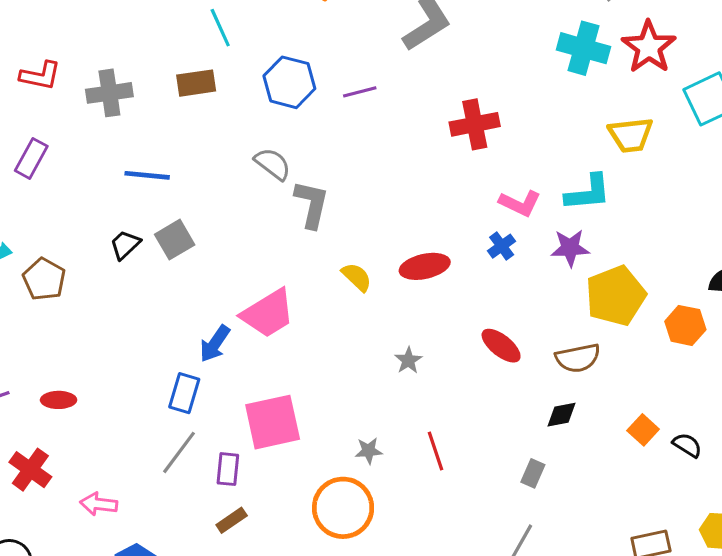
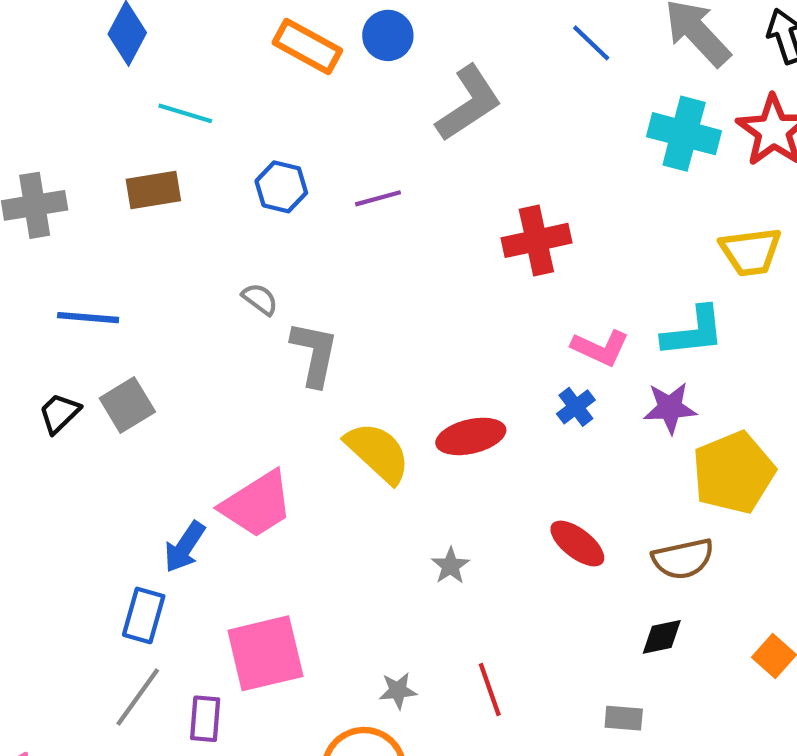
cyan line: (220, 28) -> (185, 113), turned -48
blue hexagon: (289, 82) -> (281, 187), size x0.7
gray semicircle: (273, 164) -> (260, 299), size x0.7
yellow semicircle: (357, 277) -> (378, 452), size x1.6
gray rectangle: (533, 473) -> (624, 718), turned 72

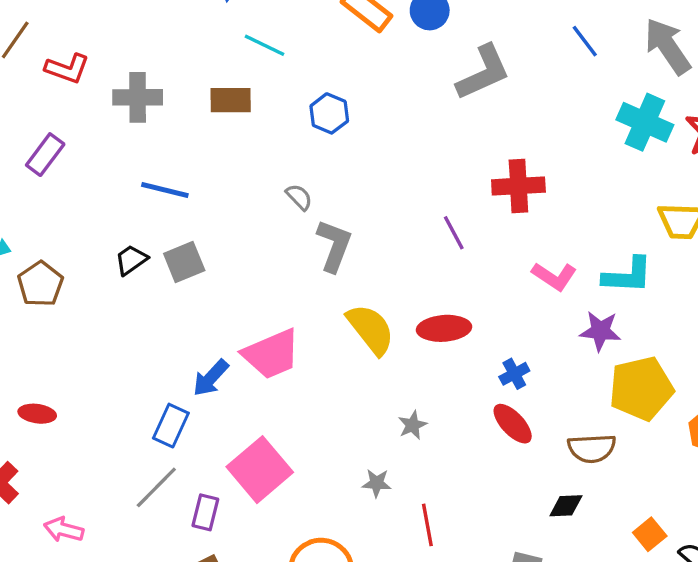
purple line: (378, 198) -> (454, 233), moved, turned 68
blue cross: (576, 407) -> (514, 374), moved
pink square: (265, 653) -> (260, 470), turned -36
gray star: (398, 691) -> (377, 483), moved

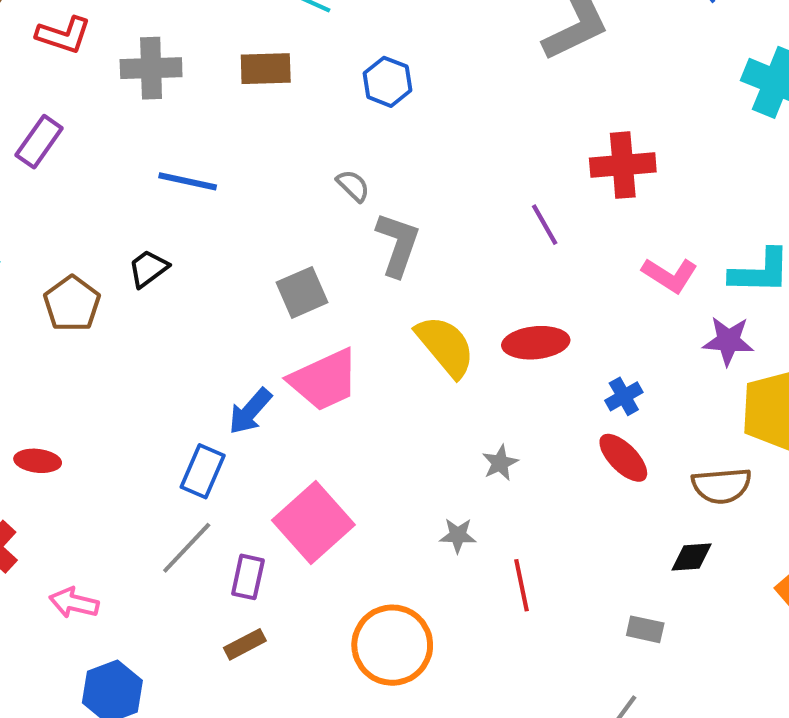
gray square: (184, 262) -> (302, 292), moved
brown pentagon: (40, 284) -> (72, 304), moved

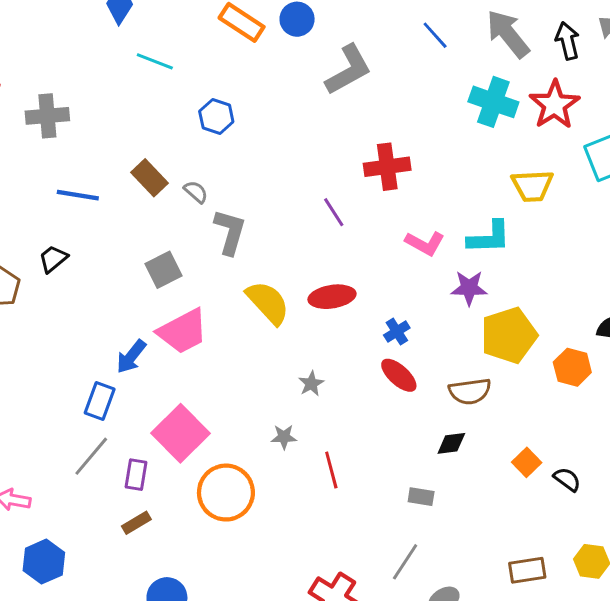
brown rectangle: (266, 69) -> (149, 178), moved, turned 51
orange circle: (392, 645) -> (226, 493), moved

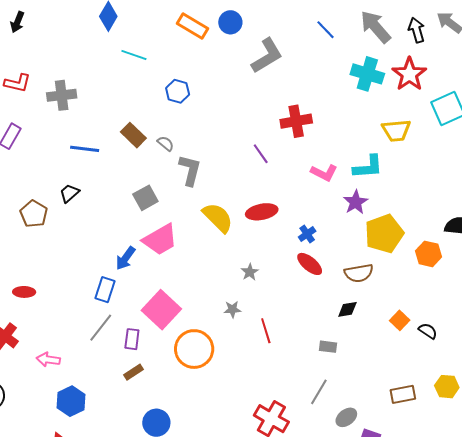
purple star: (469, 288) -> (356, 202), turned -30

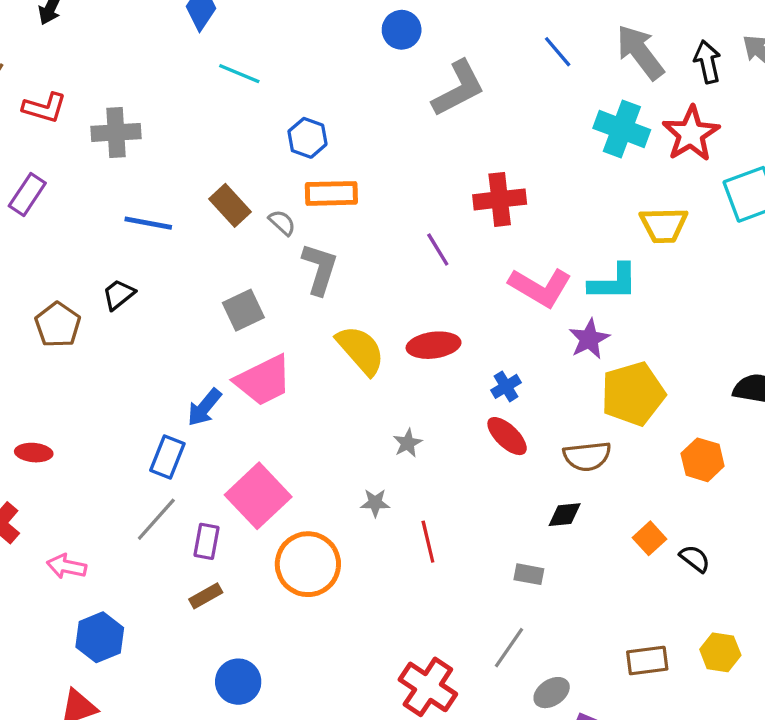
orange rectangle: (192, 26) -> (331, 193), moved, turned -36
pink L-shape: (324, 173) -> (540, 287), size x1.4
orange hexagon: (428, 254) -> (703, 460), moved

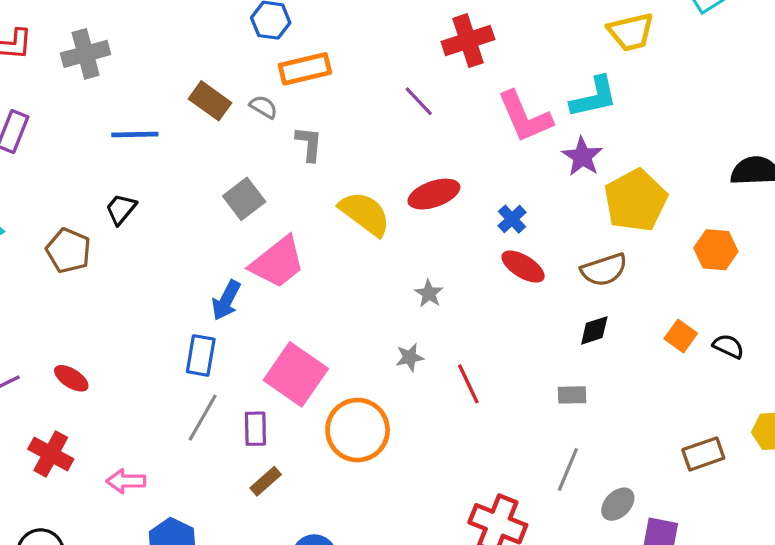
gray L-shape: (320, 269) -> (309, 144), size x0.7
pink L-shape: (540, 287) -> (525, 117), turned 48
red ellipse: (34, 453) -> (71, 378), turned 40

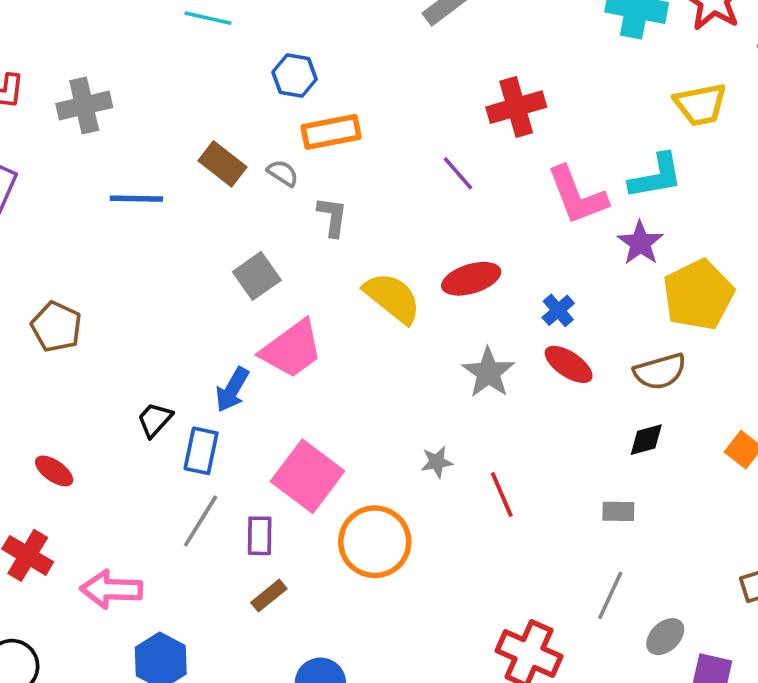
black trapezoid: (121, 209) -> (155, 420), moved
gray star: (429, 293) -> (488, 373), moved, size x1.6
pink arrow: (126, 481) -> (111, 589), size x1.4

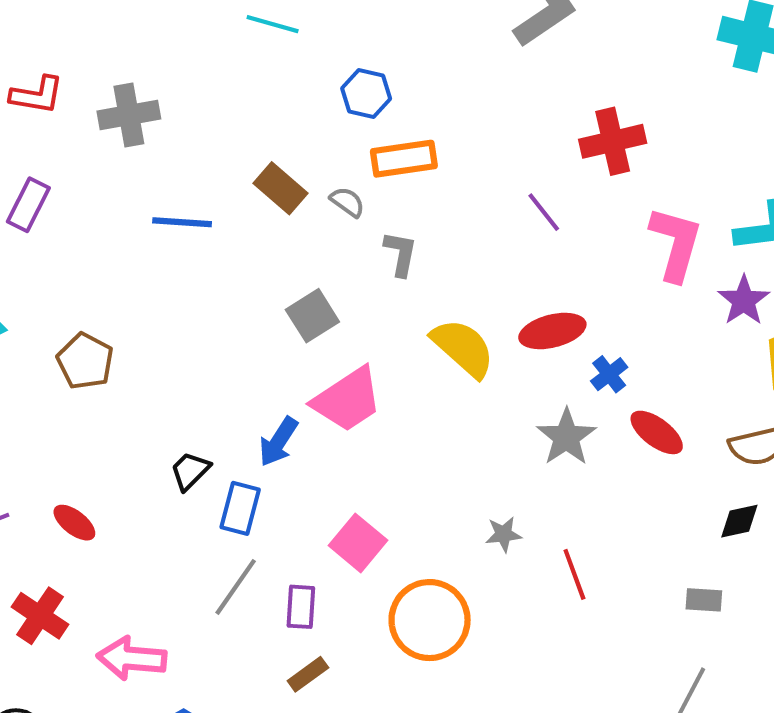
pink L-shape: (577, 195) -> (676, 244), turned -146
blue cross: (558, 310) -> (609, 374), moved
pink square: (308, 476) -> (358, 543), size x0.7

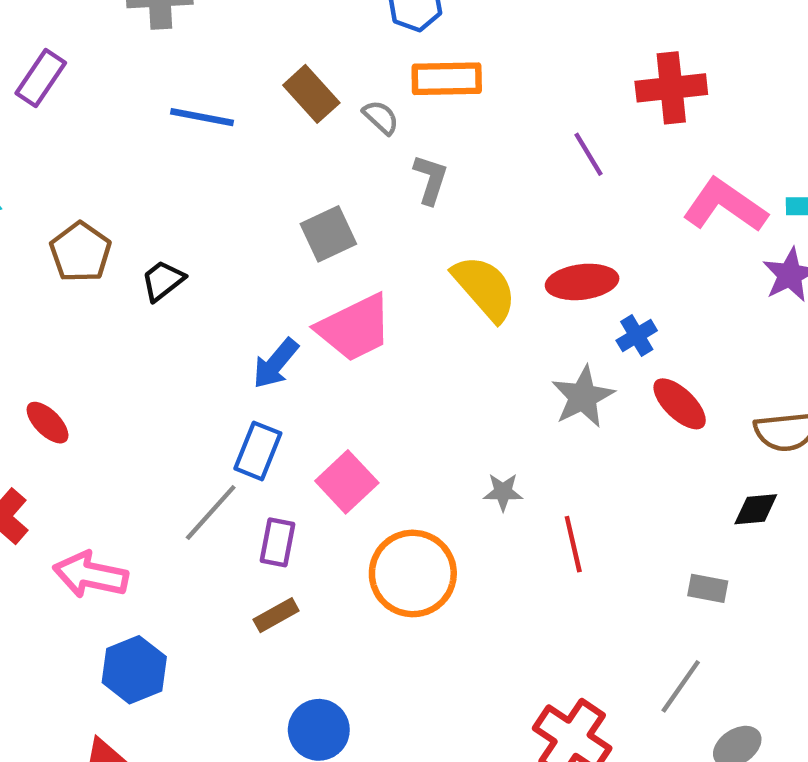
pink L-shape: (676, 244) -> (725, 205), turned -78
black trapezoid: (190, 471) -> (163, 281), moved
blue rectangle: (240, 508) -> (258, 451), moved

